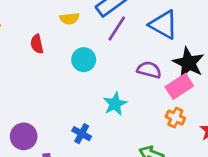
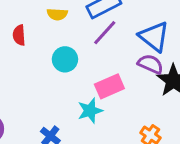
purple semicircle: (149, 70) -> (151, 64), moved
pink rectangle: (179, 86) -> (109, 86), moved

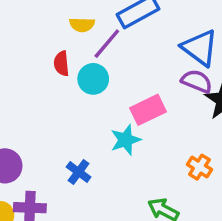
purple line: (105, 33) -> (107, 44), moved
red semicircle: (19, 35) -> (61, 64), moved

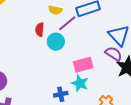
cyan star: (126, 140) -> (80, 83), moved, turned 30
blue cross: (79, 172) -> (61, 94), moved, turned 32

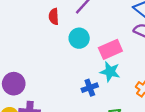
cyan circle: (56, 42) -> (79, 38), moved

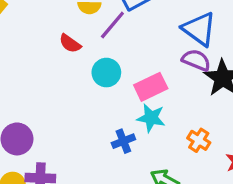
red semicircle: (54, 17) -> (70, 43), turned -49

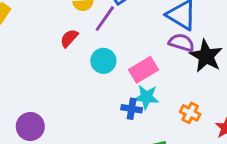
red semicircle: (70, 43) -> (69, 38), turned 102
blue cross: (123, 141) -> (132, 109), moved, turned 36

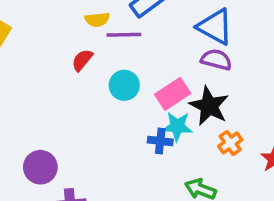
purple line: (105, 19) -> (124, 35), turned 56
black star: (206, 56) -> (209, 106), moved
orange cross: (190, 113) -> (230, 143), turned 30

